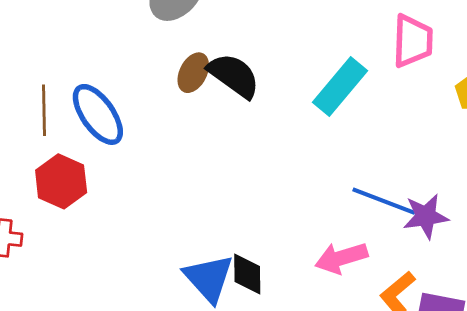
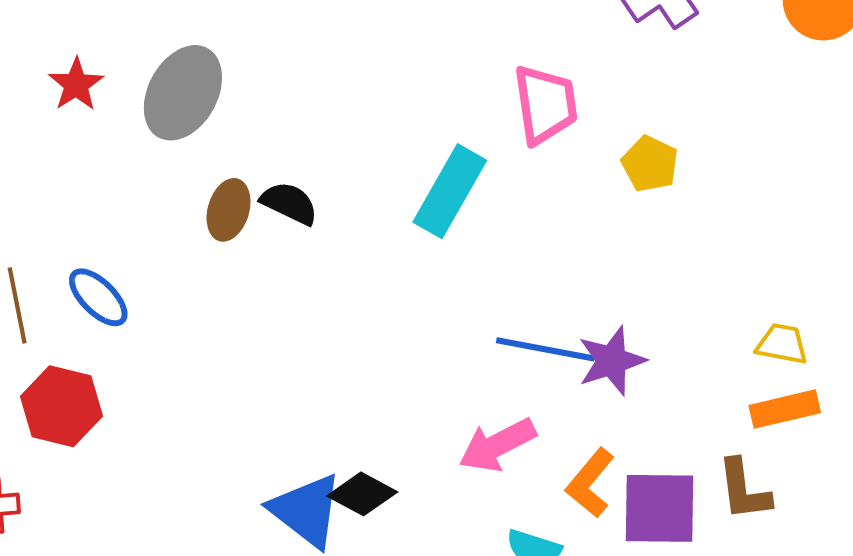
black semicircle: (234, 75) -> (289, 203), size x0.7
blue ellipse: (98, 114) -> (98, 297), size x0.7
black diamond: (247, 274) -> (362, 494), turned -51

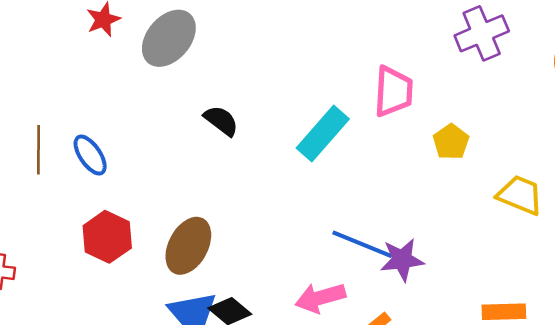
brown ellipse: (229, 210) -> (188, 246), moved, size x1.5
yellow trapezoid: (782, 344) -> (520, 195), moved, size x1.4
red hexagon: (61, 406) -> (107, 237), moved

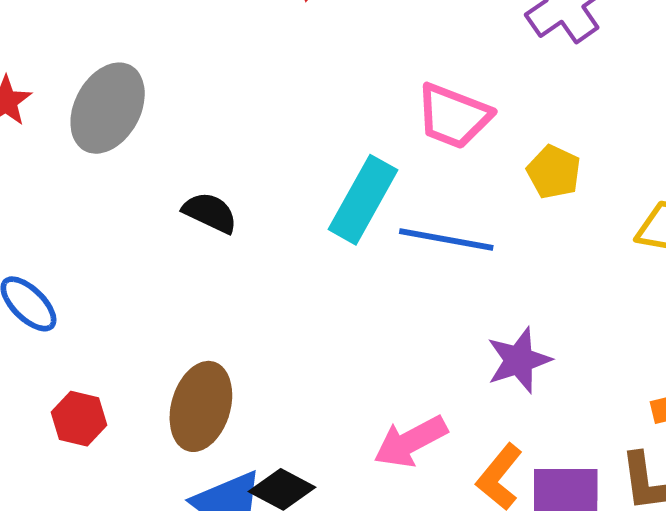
pink trapezoid: (393, 91) -> (453, 116), turned 120
red hexagon: (107, 237) -> (79, 419), size x0.7
blue line: (362, 244) -> (446, 240), moved

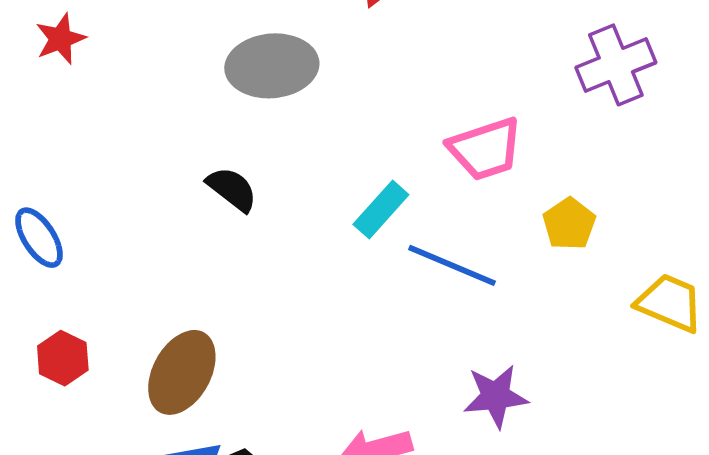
gray ellipse: (108, 108) -> (272, 66), moved, turned 44
pink trapezoid: (453, 116) -> (485, 149), turned -52
cyan rectangle: (363, 200) -> (381, 210), size x0.7

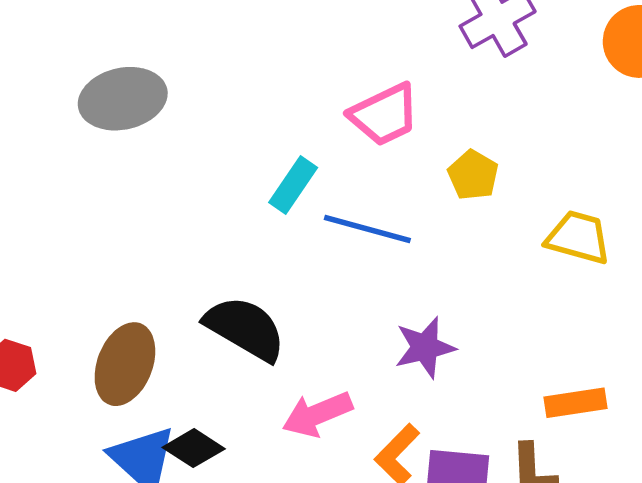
gray ellipse: (272, 66) -> (123, 99), moved
black semicircle: (232, 189) -> (245, 328), moved, size x1.6

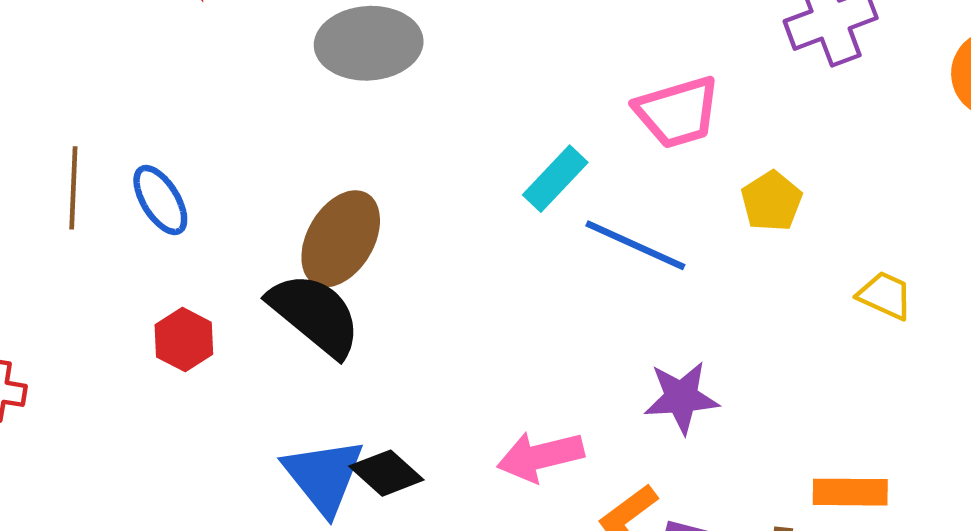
yellow trapezoid: (578, 237) -> (885, 296), size x0.7
black semicircle: (245, 328) -> (315, 315), moved
brown ellipse: (125, 364) -> (341, 239), moved

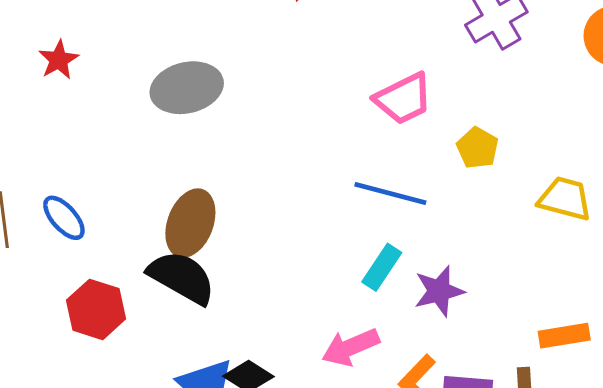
cyan rectangle: (555, 179) -> (382, 267), moved
yellow trapezoid: (885, 296) -> (565, 199), size x1.4
red hexagon: (184, 340) -> (96, 309), size x1.4

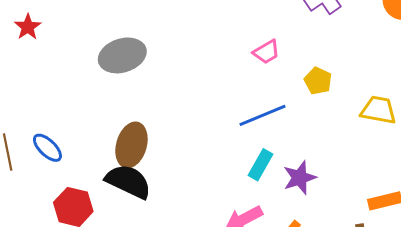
red star: (59, 60) -> (28, 27), moved
pink trapezoid: (403, 99) -> (266, 52), size x0.7
blue line: (390, 194) -> (263, 115), turned -33

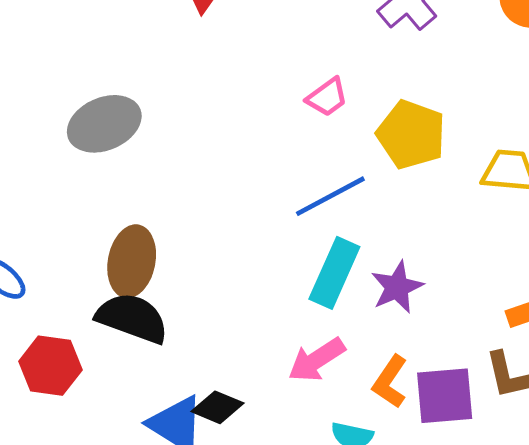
yellow pentagon: (318, 81) -> (411, 135), size x1.6
cyan rectangle: (260, 165) -> (334, 273), size x1.4

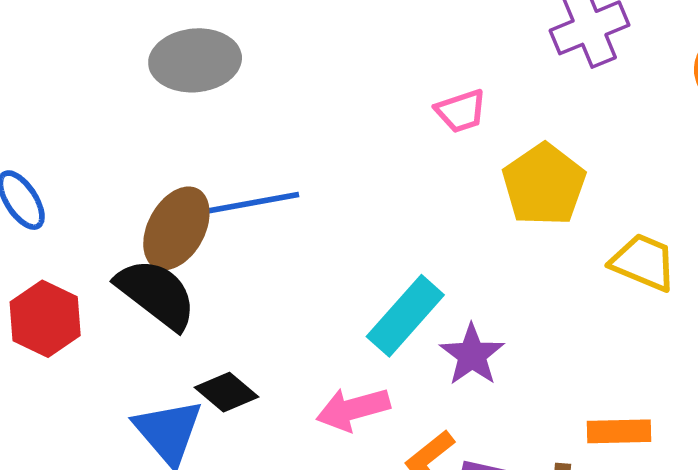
blue line: (330, 196) -> (254, 203), moved
purple star: (397, 287) -> (472, 355), turned -30
black diamond: (217, 407) -> (227, 392), moved

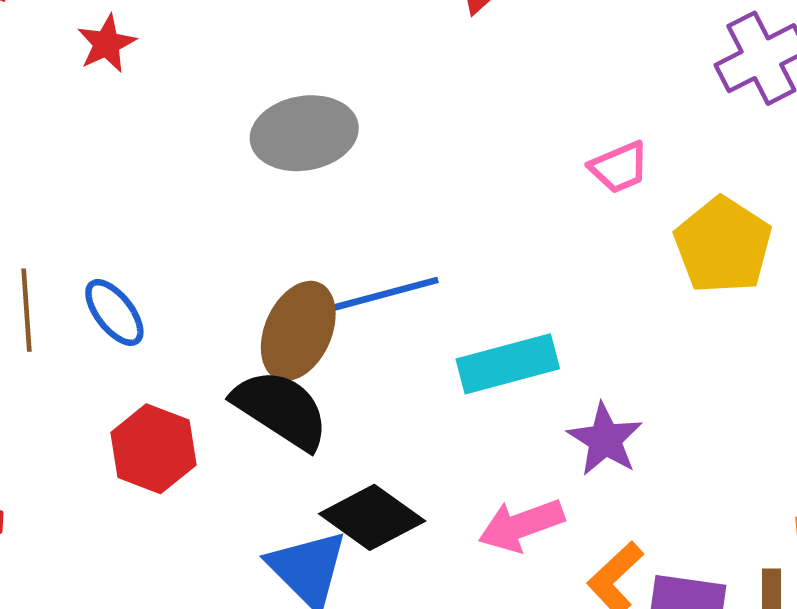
cyan rectangle: (405, 316) -> (508, 364), moved, turned 38
purple star: (472, 355) -> (605, 439), moved
black diamond: (227, 392) -> (372, 517), size x1.4

